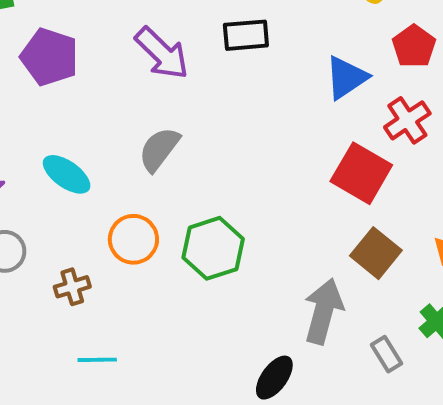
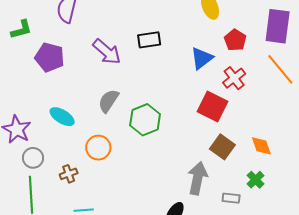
green hexagon: (213, 248) -> (145, 120), moved
gray rectangle: (386, 354) -> (231, 198), turned -48

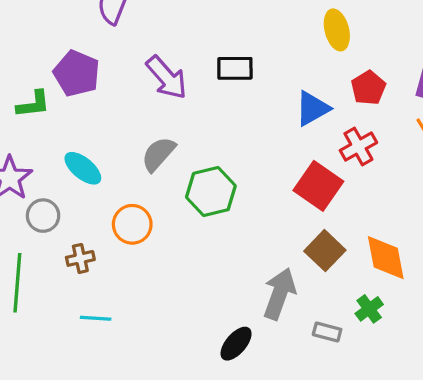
green L-shape: (21, 30) -> (33, 104), moved
orange diamond: (261, 146) -> (386, 258), size x1.4
gray circle: (33, 158) -> (43, 216), moved

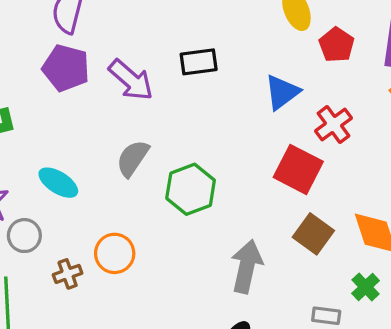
purple pentagon: (77, 73) -> (66, 68), moved
red pentagon: (368, 88) -> (337, 45), moved
orange circle: (132, 224) -> (115, 253), moved
gray arrow: (279, 294) -> (247, 266), moved

